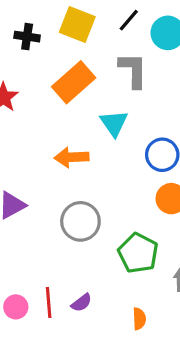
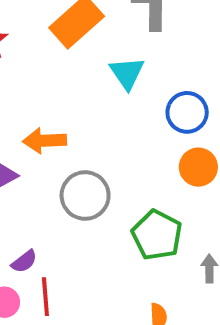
orange arrow: (72, 157) -> (45, 141), moved
purple semicircle: (81, 303) -> (24, 261), moved

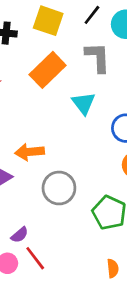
red line: (45, 297) -> (35, 258), turned -30

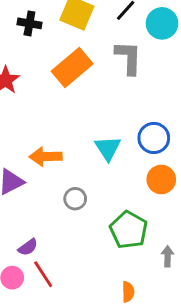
cyan triangle: (84, 103) -> (108, 148), moved
gray circle: (59, 188) -> (75, 199), size x0.6

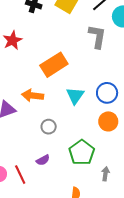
orange rectangle: (72, 68) -> (54, 65), moved
purple semicircle: (28, 247) -> (43, 160), moved

